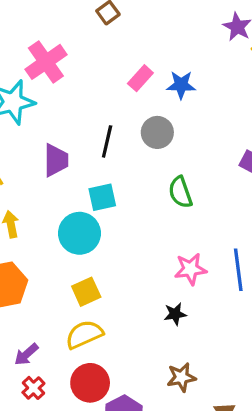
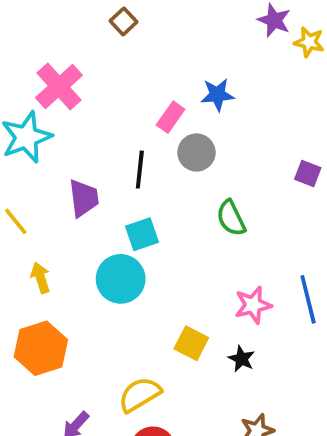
pink rectangle: (140, 78) -> (171, 117), moved
yellow square: (86, 292) -> (191, 343), moved, turned -32
black star: (175, 314) -> (241, 359), turned -30

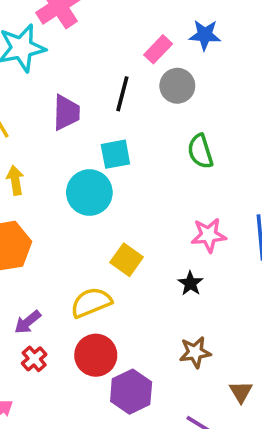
yellow square: (191, 343) -> (127, 260), moved

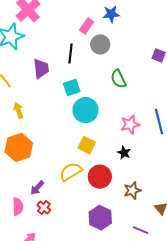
cyan circle: (89, 193) -> (85, 110), moved
red circle: (96, 355) -> (100, 177), moved

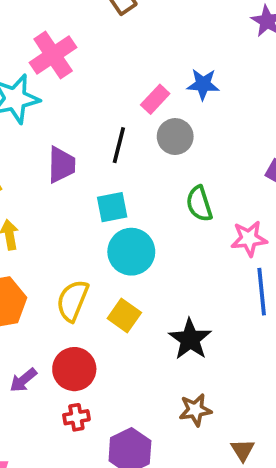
pink star: (130, 124) -> (249, 239), moved
black star: (124, 153) -> (190, 339), size x1.6
yellow semicircle: (71, 172) -> (72, 301), moved, turned -45
red circle: (100, 177) -> (74, 369), moved
red cross: (44, 208) -> (76, 417), moved, turned 32

